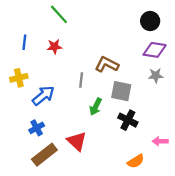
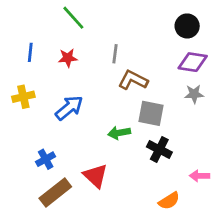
gray line: (81, 80) -> (115, 54), moved
blue arrow: (43, 96) -> (69, 108), moved
green arrow: (96, 107) -> (119, 133), turned 54

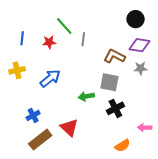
green line: (73, 18) -> (64, 26), moved
brown L-shape: (133, 80) -> (114, 56), moved
black cross: (159, 149) -> (115, 108), turned 36

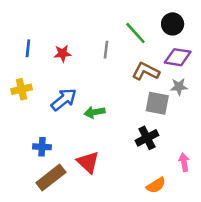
green line: (64, 26) -> (135, 33), moved
gray square: (109, 82) -> (157, 103), moved
green arrow: (86, 96) -> (94, 112), moved
blue cross: (33, 115) -> (42, 147), turned 32
pink arrow: (145, 127) -> (184, 162), turned 80

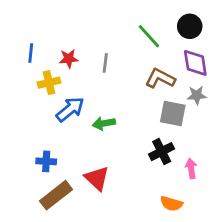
gray line: (106, 50) -> (105, 63), moved
purple diamond: (178, 57) -> (195, 63), turned 72
yellow cross: (22, 89) -> (49, 83), moved
pink arrow: (184, 162) -> (191, 168), moved
orange semicircle: (156, 185) -> (171, 204), turned 48

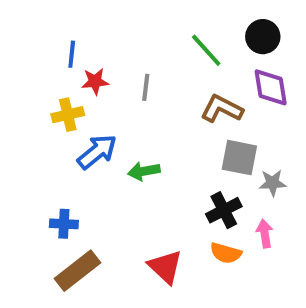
blue line: (31, 53) -> (72, 54), moved
gray star: (197, 95) -> (273, 183), moved
red triangle: (97, 178) -> (165, 267), moved
orange semicircle: (171, 204) -> (226, 253), moved

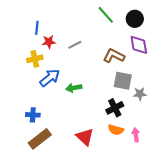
green line: (206, 50) -> (106, 15), moved
gray line: (146, 87) -> (75, 45), turned 56
pink arrow: (265, 234) -> (136, 135), moved

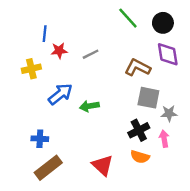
yellow cross: (35, 59) -> (31, 69), moved
pink arrow: (136, 135) -> (164, 139), moved

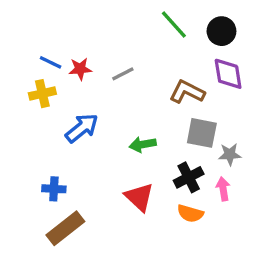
blue line: (45, 34) -> (51, 62), moved, turned -70
green arrow: (89, 106) -> (143, 144), moved
red triangle: (103, 165) -> (139, 197), moved

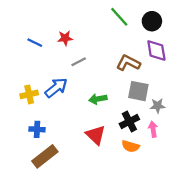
red star: (80, 69) -> (65, 38), moved
gray line: (123, 74) -> (79, 62), moved
yellow cross: (42, 94) -> (29, 94), moved

